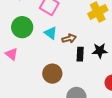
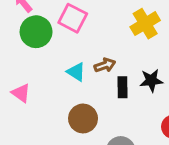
green circle: (22, 27) -> (36, 32), moved
cyan triangle: (51, 33) -> (76, 72), moved

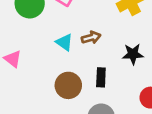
black rectangle: (123, 87) -> (101, 77), moved

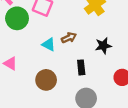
brown circle: (68, 85) -> (46, 80), moved

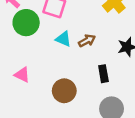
cyan triangle: (49, 44) -> (63, 39), moved

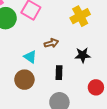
cyan triangle: (63, 39) -> (30, 57), moved

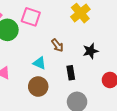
brown arrow: (51, 43) -> (57, 45), turned 80

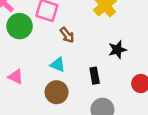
brown arrow: (57, 45) -> (67, 35), moved

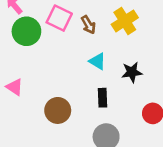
brown arrow: (67, 35) -> (88, 25), moved
cyan triangle: (58, 65) -> (97, 61), moved

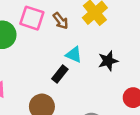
black rectangle: (103, 98) -> (60, 74), moved, turned 48

